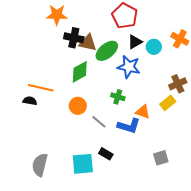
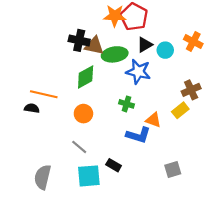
orange star: (57, 15) -> (115, 16), moved
green ellipse: (107, 51) -> (115, 54), turned 30
gray line: (99, 122) -> (79, 147), moved

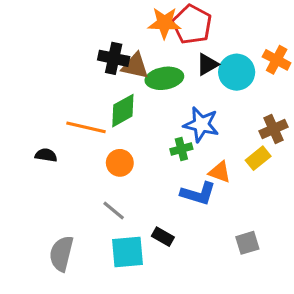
cyan circle: (165, 50) -> (237, 72), size x1.5
blue star: (138, 72) -> (201, 124), moved
orange line: (44, 94) -> (86, 127), moved
green cross: (126, 104) -> (181, 149), turned -32

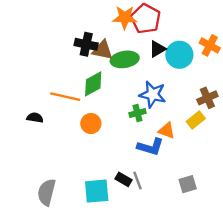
gray line: (114, 210) -> (137, 181), moved, turned 30

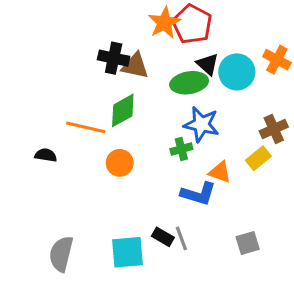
orange star: (125, 17) -> (164, 23), turned -30
black triangle: (157, 49) -> (208, 64), turned -48
green ellipse: (125, 59) -> (189, 83), moved

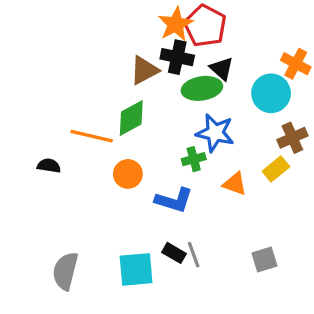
black cross: (114, 58) -> (177, 57), moved
brown triangle: (135, 66) -> (144, 70), turned -40
cyan circle: (237, 72) -> (271, 93), moved
blue L-shape: (198, 194) -> (174, 200), moved

